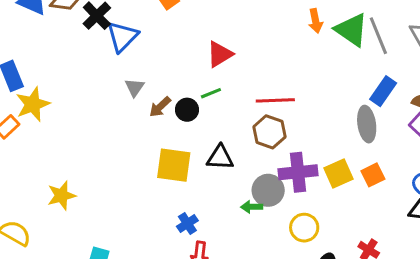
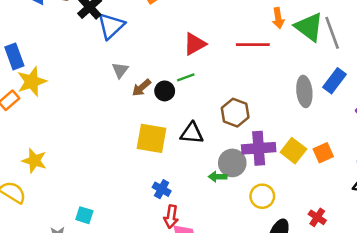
red line: (275, 100) -> (253, 45), moved
gray ellipse: (367, 124) -> (304, 91), moved
yellow square: (338, 174) -> (293, 151), turned -30
yellow star: (62, 195) -> (34, 161), moved, turned 30
blue cross: (187, 224) -> (162, 189), turned -30

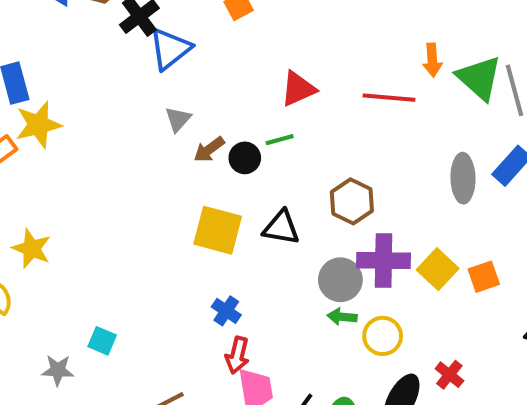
green arrow: (218, 177) -> (342, 317), moved
red cross: (317, 217) -> (449, 375), moved

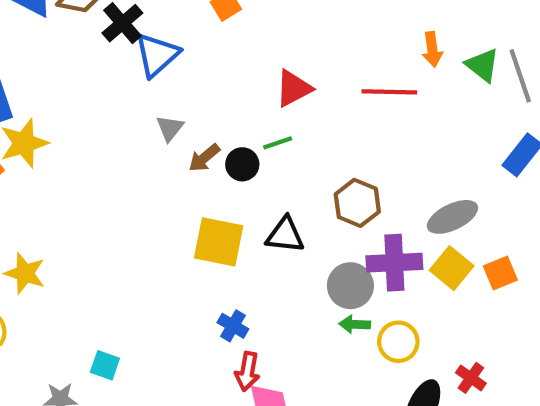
green triangle: (479, 78) -> (483, 65), size x0.7
gray ellipse: (463, 178) -> (452, 217), moved, turned 69

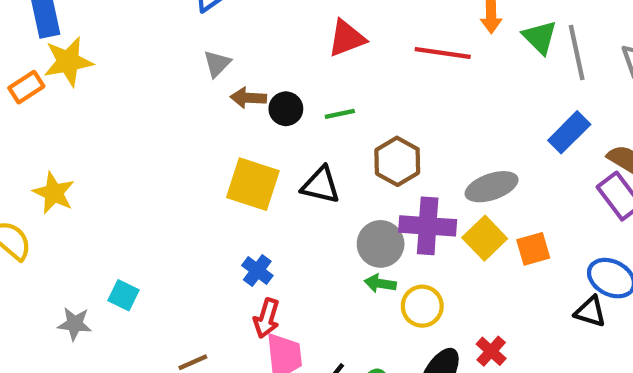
green line: (278, 143) -> (340, 114), moved
brown arrow: (204, 158) -> (248, 98), turned 36

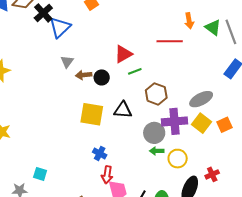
red triangle: (347, 38) -> (123, 54), moved
green line: (340, 114) -> (135, 71), moved
red cross: (491, 351) -> (212, 174), turned 32

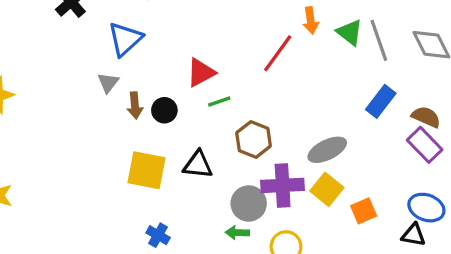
blue triangle: (60, 27) -> (125, 39), moved
red line: (170, 41) -> (278, 53), turned -55
brown arrow: (84, 75) -> (135, 105), turned -91
orange square: (224, 125) -> (364, 211), moved
green arrow: (157, 151) -> (237, 233), moved

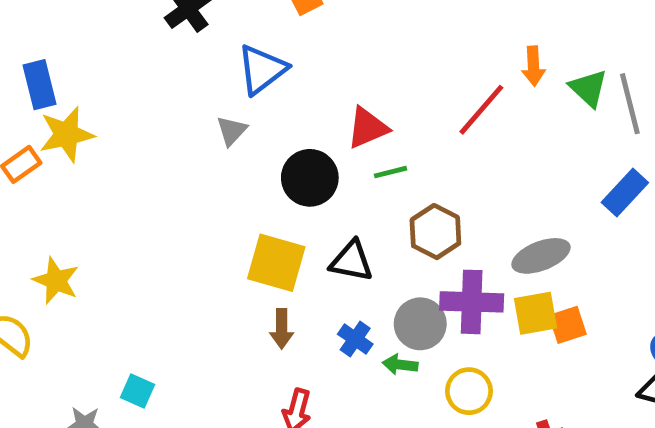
brown arrow: (135, 105) -> (282, 329), moved
black circle: (164, 110) -> (310, 178), size x1.5
yellow square: (327, 189) -> (535, 313), turned 36
orange square: (364, 211) -> (568, 325), moved
blue cross: (158, 235) -> (355, 339), moved

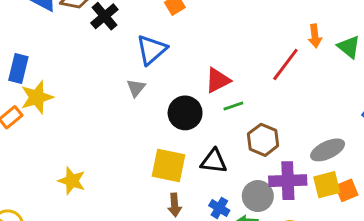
blue rectangle: (40, 85) -> (18, 68), turned 32
yellow star: (56, 281) -> (72, 181), moved

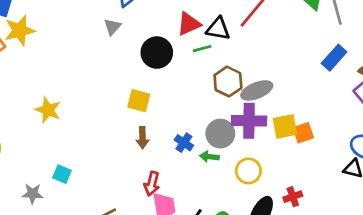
gray ellipse: (328, 150) -> (257, 90), moved
black triangle: (214, 161) -> (218, 29), moved
yellow square: (169, 165) -> (139, 101), size x0.7

